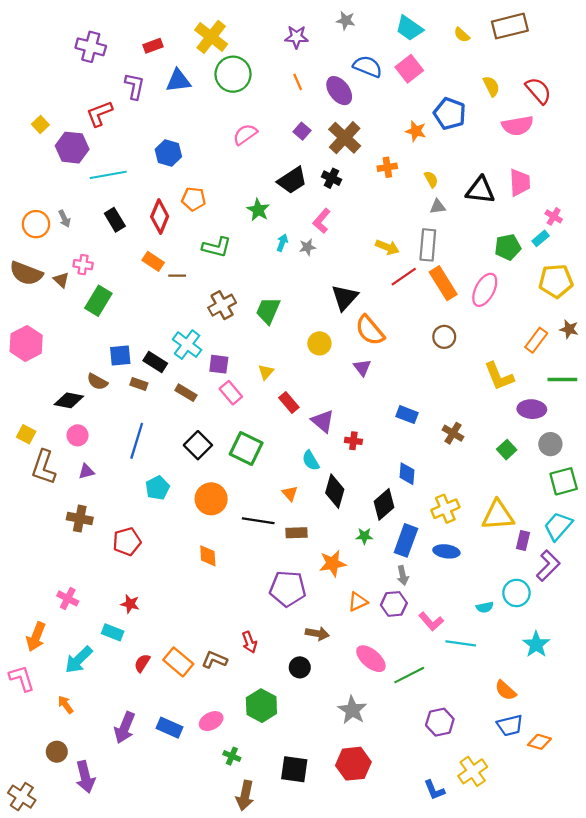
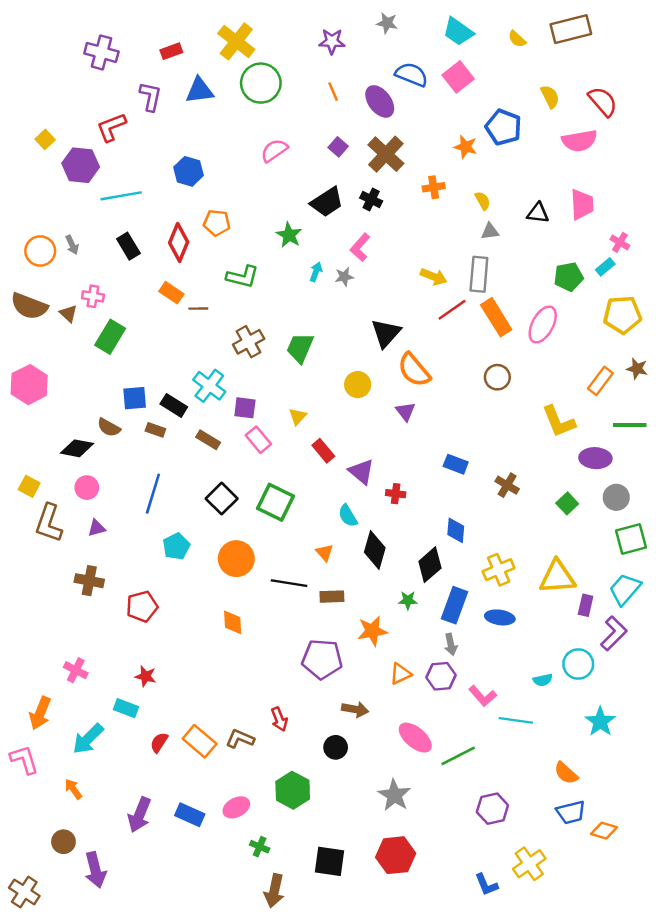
black triangle: (480, 190) -> (538, 213), size x0.7

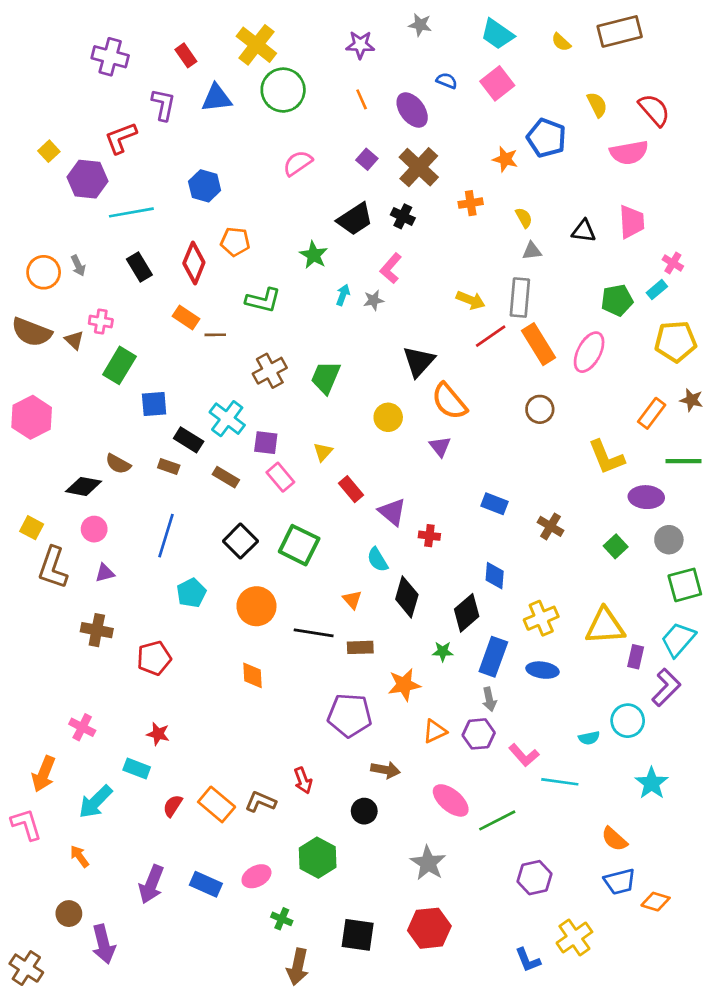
red rectangle: (171, 51) -> (186, 55), turned 75
blue semicircle: (412, 74) -> (447, 81), size x0.6
blue square: (135, 398) -> (154, 404), moved

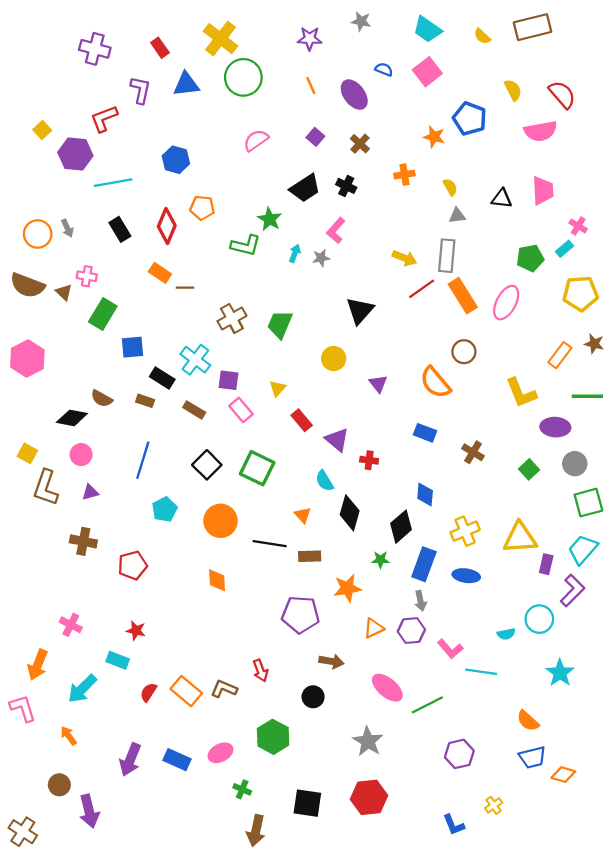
brown cross: (419, 167) -> (360, 144), size x0.6
green L-shape: (263, 300) -> (246, 245), moved
orange semicircle: (449, 401) -> (435, 383), moved
yellow cross: (574, 937) -> (494, 805), size x0.6

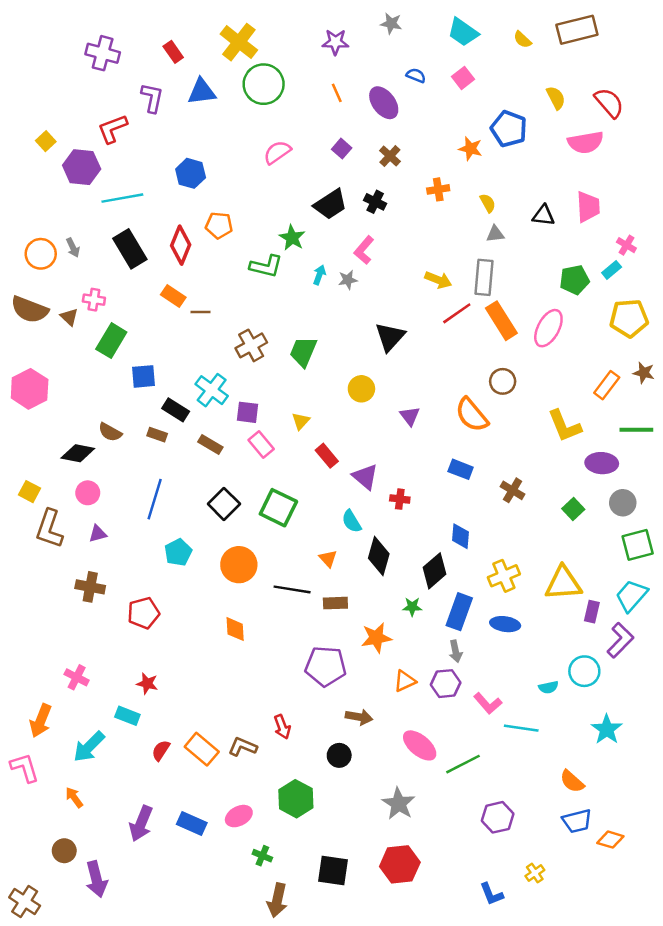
pink square: (427, 72) -> (463, 78), size x0.7
black rectangle: (120, 229) -> (130, 249), size x1.4

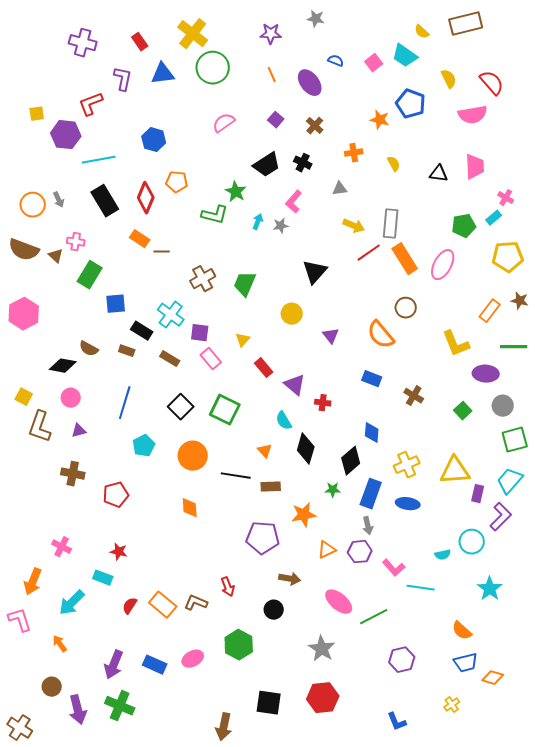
cyan trapezoid: (463, 32) -> (405, 56), moved
yellow square: (46, 141) -> (37, 114), turned 35
gray triangle: (495, 234) -> (340, 189), moved
green cross: (262, 856) -> (120, 706), moved, size x1.8
yellow cross: (535, 873) -> (452, 705), moved

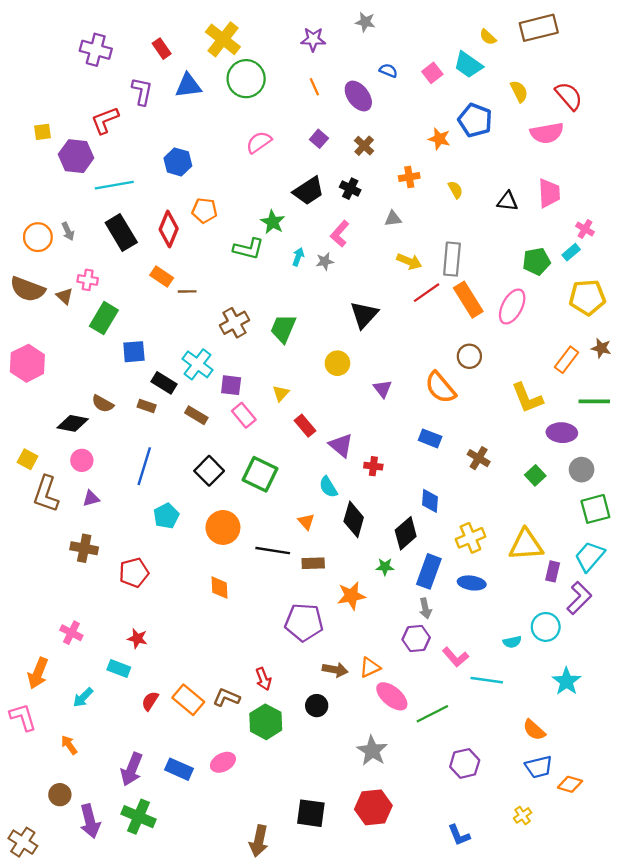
orange triangle: (327, 550) -> (370, 667), moved
cyan arrow: (72, 603) -> (83, 697), size x0.7
green hexagon: (239, 645) -> (266, 722), moved

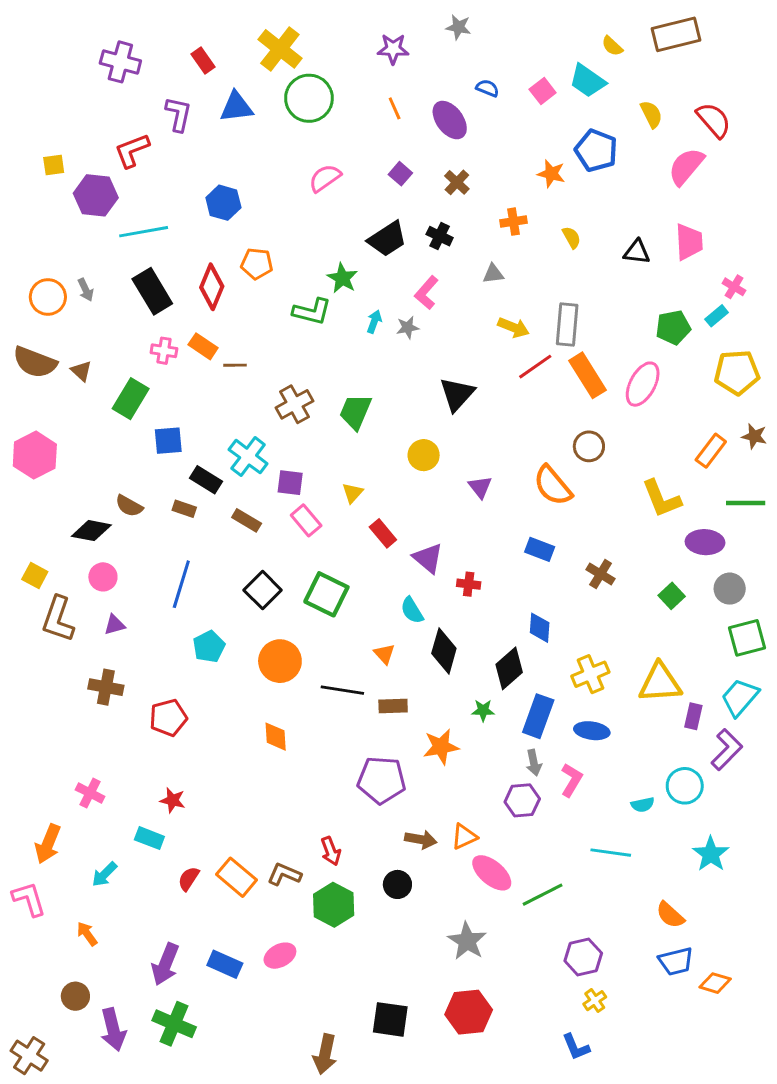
pink semicircle: (547, 133) -> (686, 166), turned 140
pink cross: (88, 280) -> (164, 351), moved
pink L-shape: (455, 657) -> (572, 780), moved, turned -108
yellow cross: (523, 815) -> (595, 1001), moved

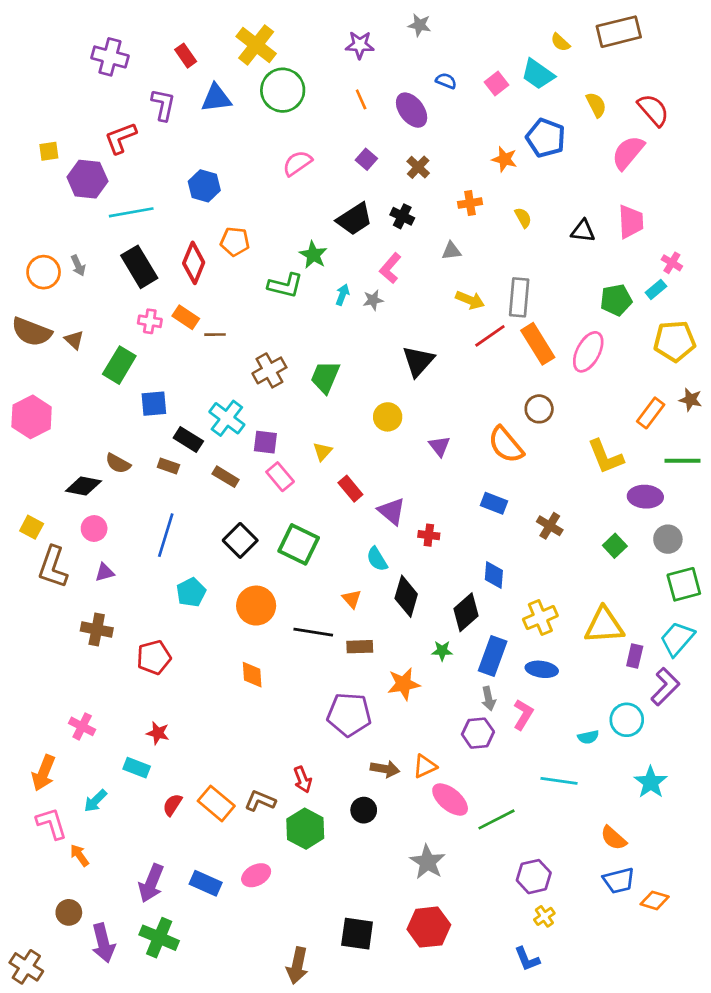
pink L-shape: (29, 899) -> (52, 823), moved

